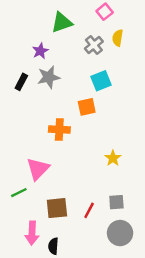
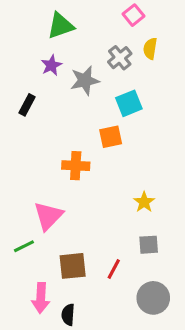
green triangle: (62, 22) -> (60, 26), moved
gray star: (49, 77) -> (85, 80), moved
gray square: (116, 202) -> (149, 245), moved

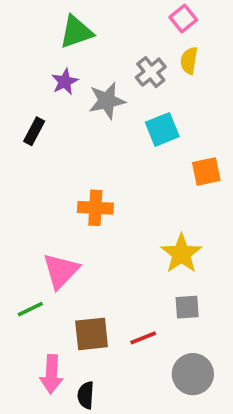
pink square: (133, 15) -> (183, 19), moved
orange square: (111, 137) -> (206, 171), moved
yellow star: (144, 202) -> (181, 254), size x1.5
red line: (114, 269) -> (143, 338), turned 40

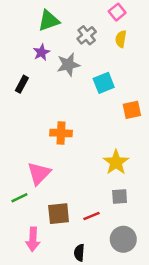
gray cross: (151, 72) -> (87, 35), moved
black semicircle: (86, 395) -> (79, 253), moved

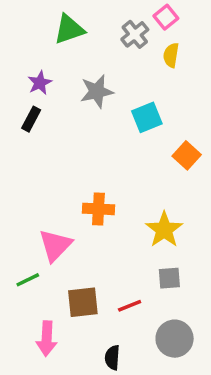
gray cross: (87, 35) -> (135, 34), moved
purple star: (41, 52) -> (40, 83), moved
orange square: (132, 110) -> (187, 155), turned -36
orange cross: (61, 133) -> (98, 209), moved

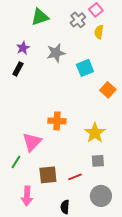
green line: (28, 280) -> (16, 162), turned -32

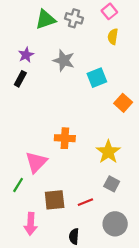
gray cross: (78, 20) -> (74, 18), moved, turned -35
gray star: (56, 53) -> (64, 61), turned 30
gray square: (98, 161) -> (112, 184), turned 32

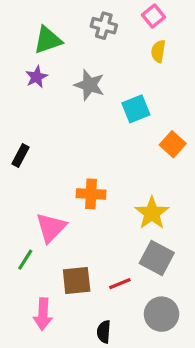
green triangle: (45, 19) -> (48, 40), moved
black rectangle: (20, 79) -> (20, 155), moved
gray square: (112, 184) -> (157, 258), size x1.5

